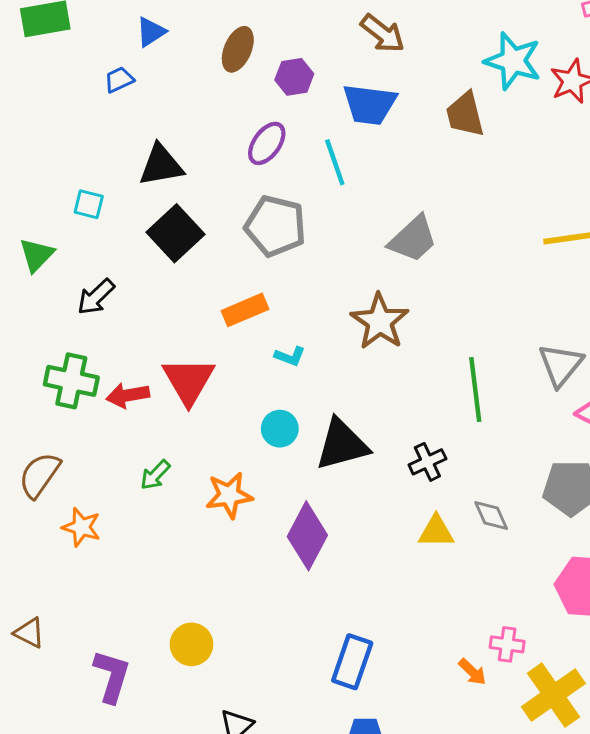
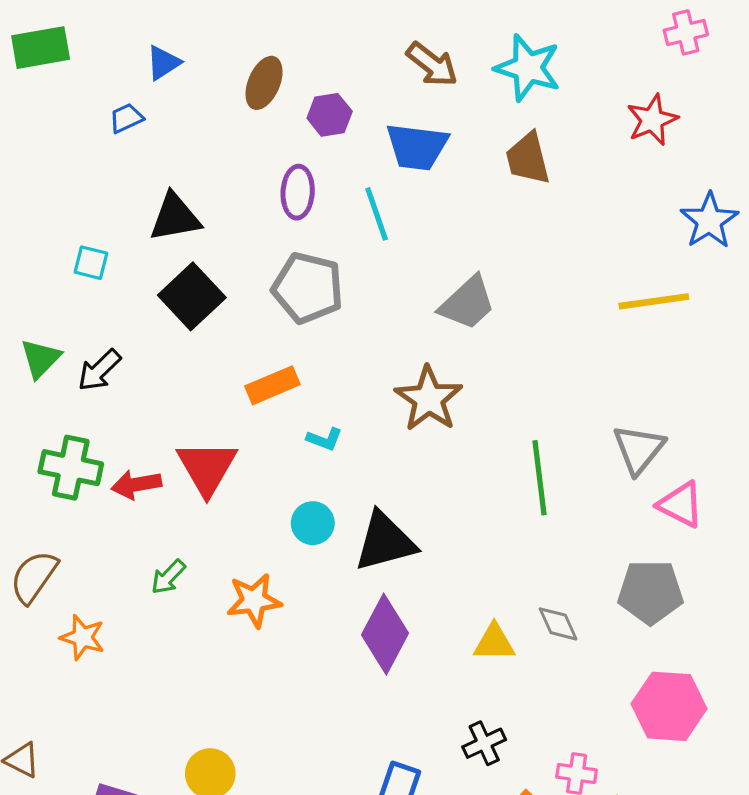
cyan star: (513, 61) -> (528, 68), moved
purple ellipse: (267, 143) -> (298, 192), turned -33
green triangle: (37, 255) -> (41, 358), moved
black cross: (427, 462) -> (484, 743), moved
purple diamond: (307, 536) -> (385, 634), moved

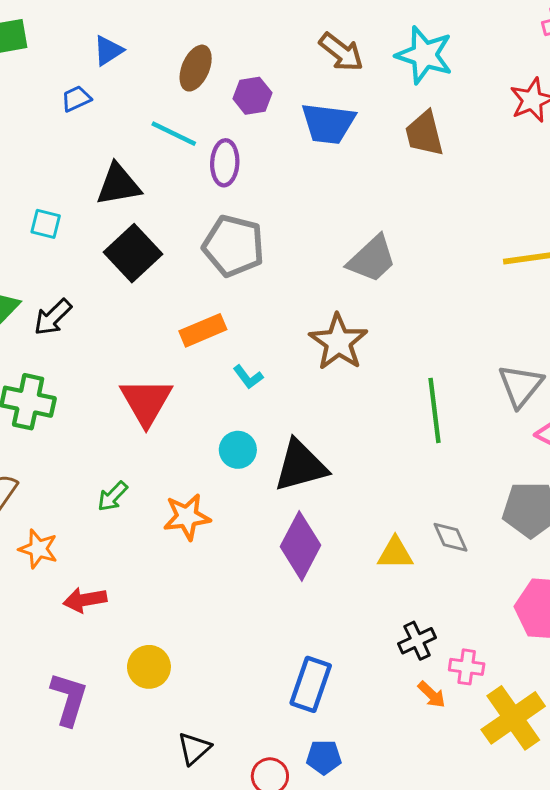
cyan line: (377, 214) -> (174, 134), moved, turned -45
cyan L-shape: (325, 439) -> (248, 377), turned 32
red arrow: (136, 484) -> (85, 600), moved
black cross: (484, 743) -> (417, 641), moved

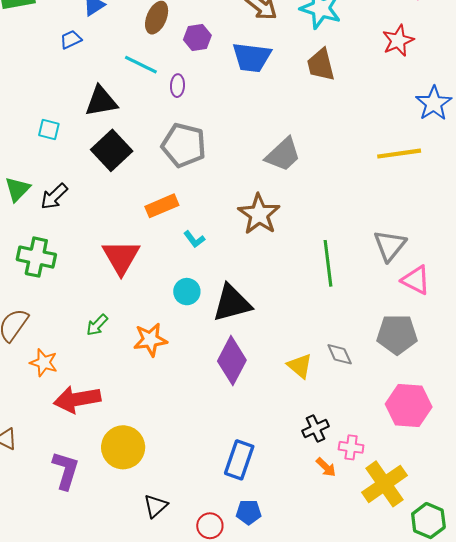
purple ellipse: (225, 163) -> (177, 86), size x0.7
yellow triangle: (395, 553) -> (300, 366), turned 40
red arrow: (85, 600) -> (77, 399), size x1.5
yellow circle: (149, 667) -> (123, 447), size x1.4

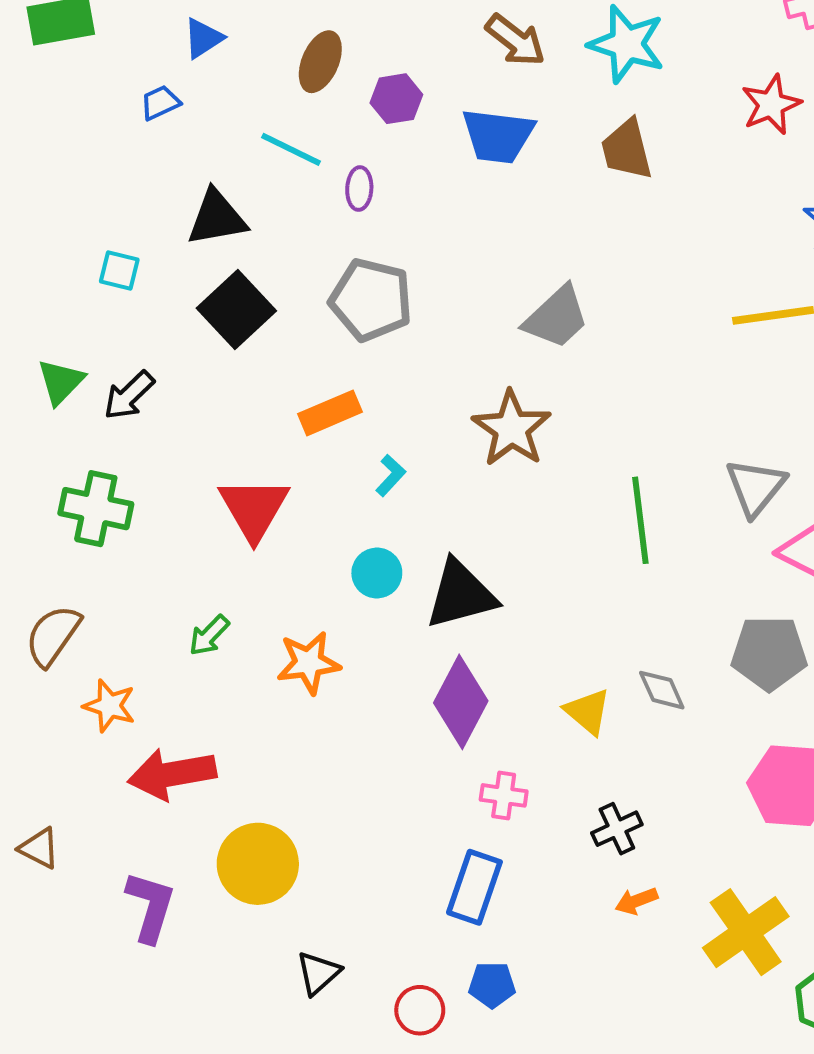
cyan L-shape: (194, 239) -> (391, 475), turned -100
pink cross: (351, 447) -> (504, 795), moved
orange arrow: (326, 467) -> (636, 901), turned 115

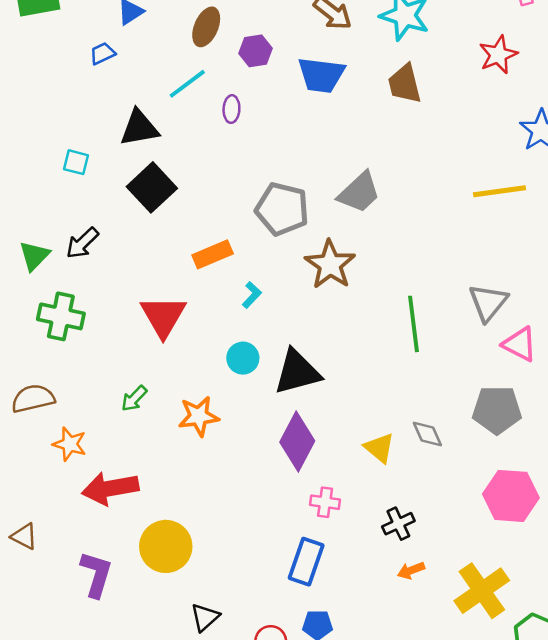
cyan line: (291, 149) -> (187, 84), turned -63
gray pentagon: (371, 300) -> (282, 209), moved
green triangle: (61, 382) -> (34, 256), moved
brown semicircle: (53, 635) -> (33, 399), turned 42

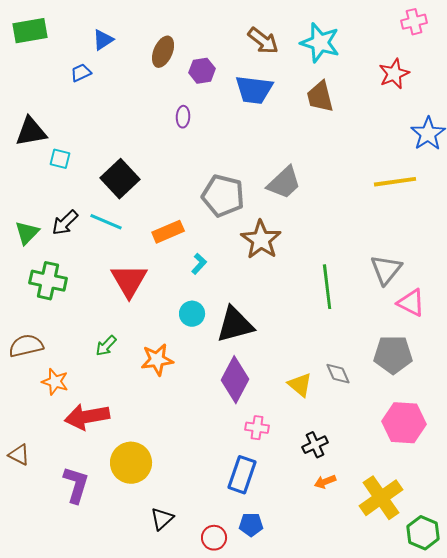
cyan line: (187, 84) -> (106, 222), moved, turned 60
black triangle: (139, 128) -> (31, 132), moved

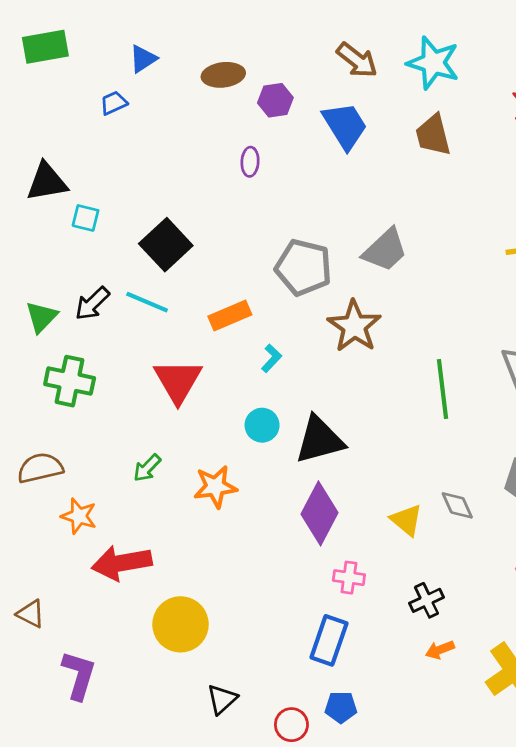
brown ellipse: (163, 52) -> (223, 75), turned 60
blue trapezoid: (254, 90) -> (345, 126), turned -129
purple L-shape: (76, 485) -> (79, 675), moved

